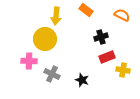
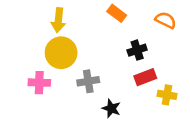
yellow arrow: (56, 16) -> (58, 20), moved
gray cross: (52, 74) -> (88, 81), moved, turned -35

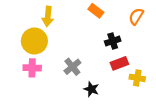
orange semicircle: (166, 20) -> (136, 16), turned -84
yellow circle: (61, 53) -> (34, 41), moved
gray cross: (88, 81) -> (72, 67), turned -30

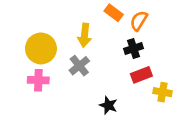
yellow arrow: (48, 16) -> (85, 35), moved
orange semicircle: (136, 16) -> (139, 21), moved
gray cross: (72, 67) -> (79, 66), moved

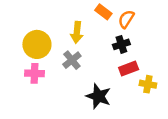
black star: (108, 105) -> (98, 96), size x1.5

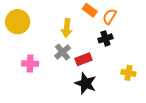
yellow circle: (37, 44) -> (18, 22), moved
red rectangle: (129, 69) -> (83, 59), moved

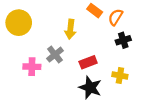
black cross: (105, 38) -> (123, 40), moved
gray cross: (63, 52) -> (55, 55), moved
yellow cross: (128, 73) -> (120, 75), moved

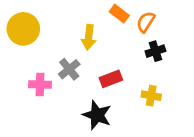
black star: (90, 88) -> (97, 115), moved

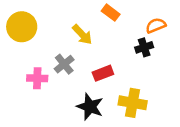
orange semicircle: (146, 22) -> (156, 25), moved, turned 36
yellow arrow: (89, 37) -> (82, 35), turned -50
yellow cross: (151, 96) -> (133, 103), moved, size x1.5

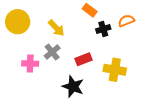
yellow arrow: (82, 35) -> (56, 28), moved
black cross: (144, 47) -> (103, 29), moved
yellow cross: (133, 103) -> (115, 70), moved

